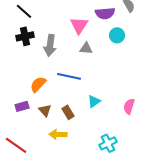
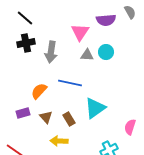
cyan circle: (117, 35) -> (106, 52), moved
cyan triangle: (94, 101) -> (95, 108), size x1.6
pink semicircle: (129, 106) -> (130, 127), moved

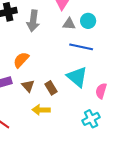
blue line: (70, 83) -> (81, 47), moved
cyan triangle: (95, 108) -> (77, 77), turned -45
pink semicircle: (130, 127) -> (101, 91), moved

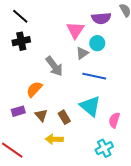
gray arrow: (33, 21) -> (54, 66), moved, turned -45
cyan circle: (88, 21) -> (97, 43), moved
gray triangle: (69, 24) -> (82, 53), turned -40

